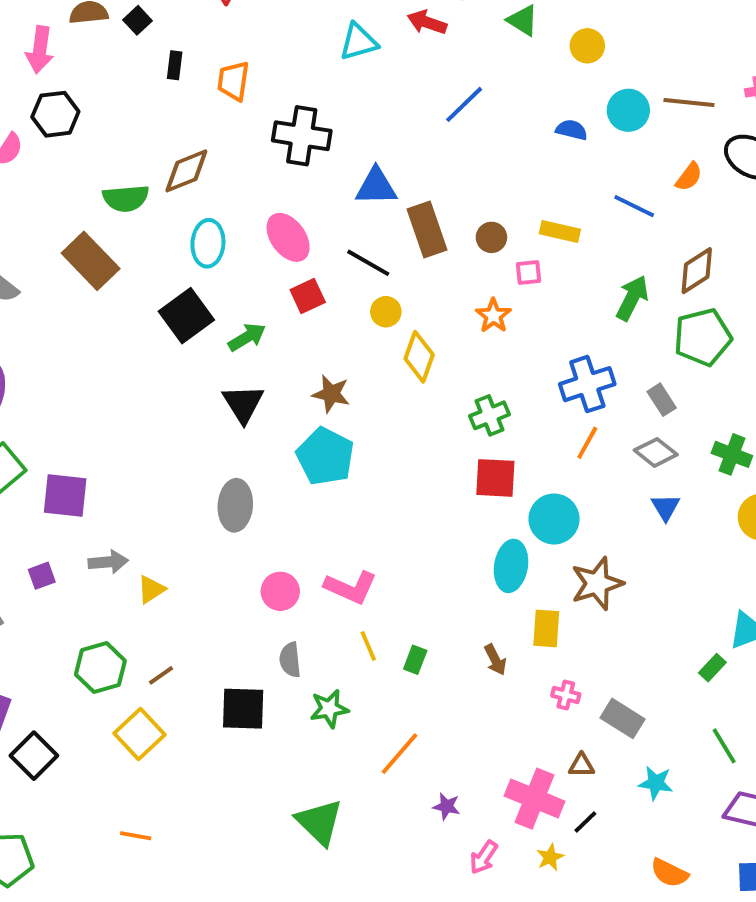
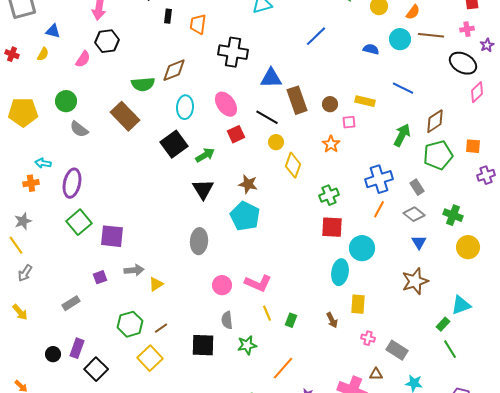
orange semicircle: (689, 177) -> (413, 12), moved
brown star: (597, 583) -> (415, 281), moved
green line: (724, 746) -> (450, 349), moved

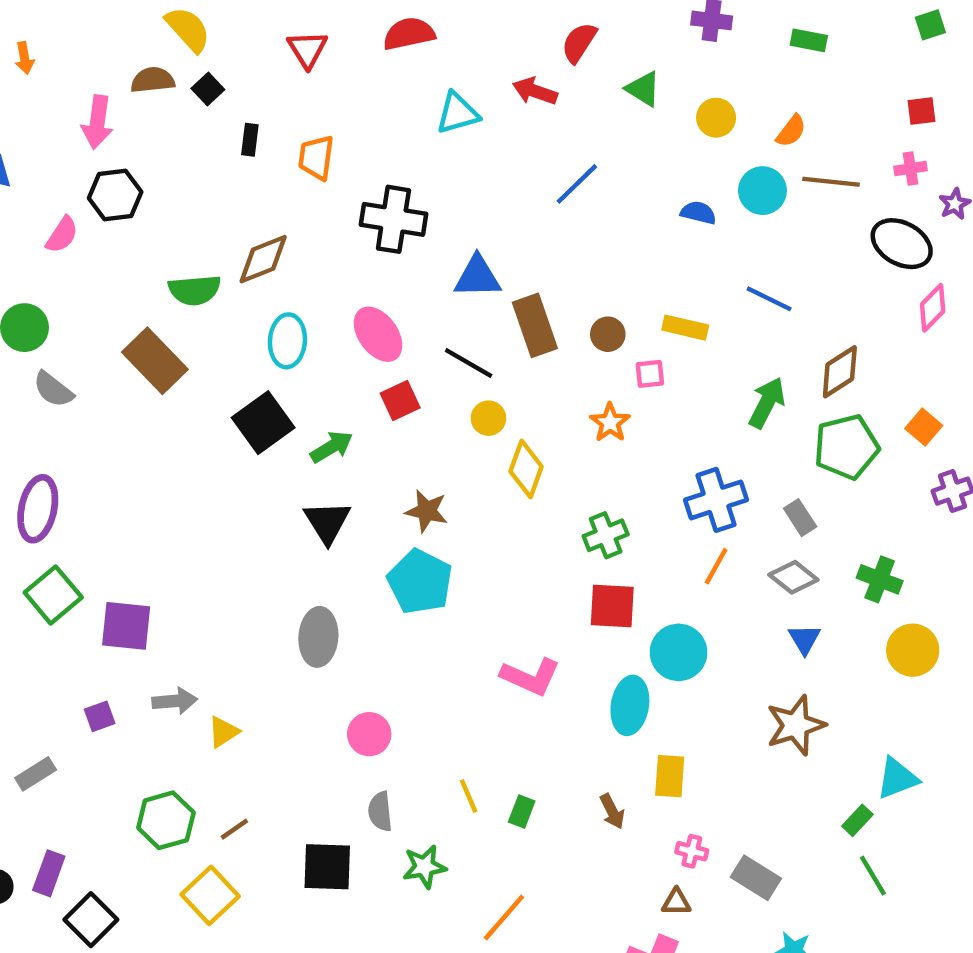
orange square: (473, 146) -> (924, 427), turned 35
pink L-shape: (258, 283) -> (530, 677), moved
brown triangle: (376, 374) -> (676, 902), moved

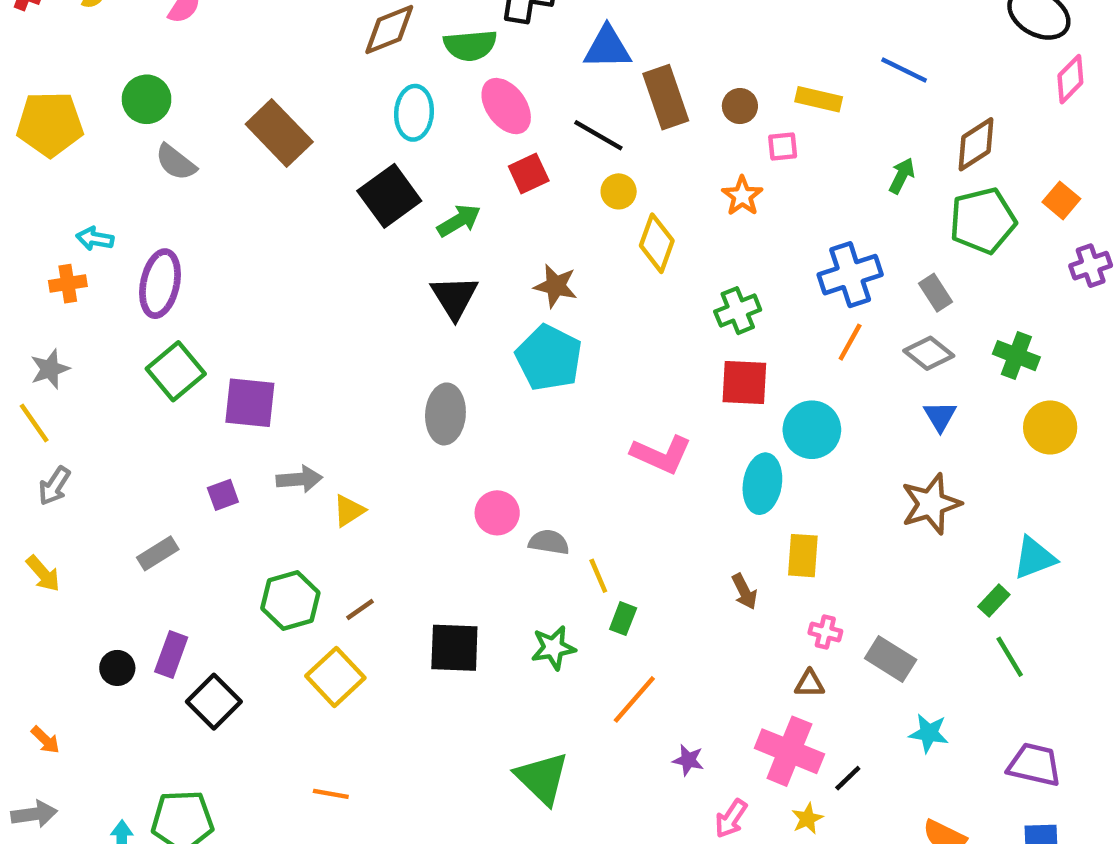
green semicircle: (195, 290) -> (470, 45), moved
green arrow: (767, 403) -> (902, 176), size x0.7
gray semicircle: (380, 811) -> (549, 542), moved, turned 105
green rectangle: (522, 811) -> (623, 619), moved

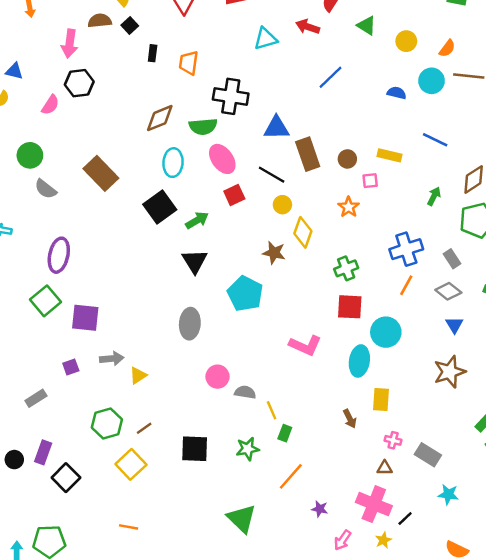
purple ellipse: (160, 284) -> (59, 255), moved
brown star: (556, 286) -> (274, 253), moved

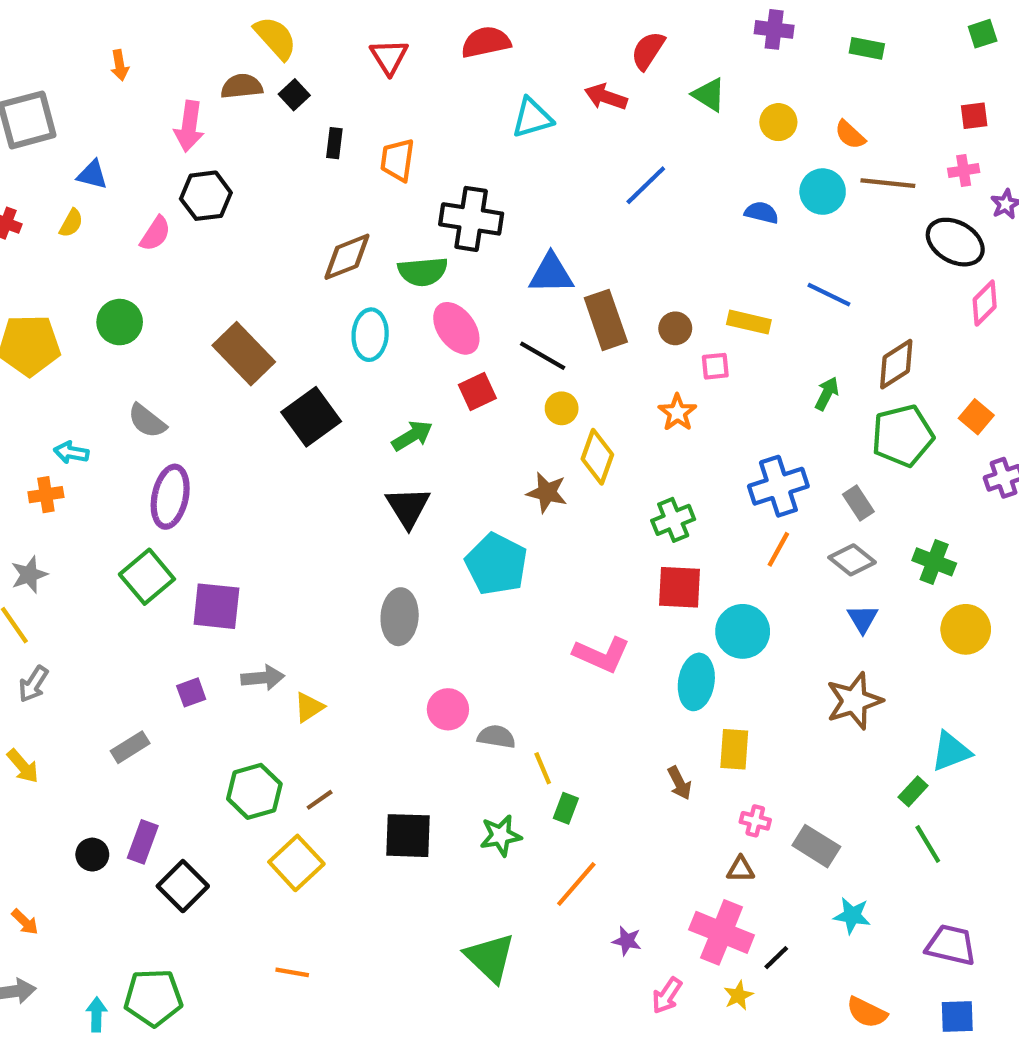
orange semicircle: (447, 48) -> (850, 135), turned 96
gray semicircle: (46, 189) -> (147, 421), moved
black square: (160, 207) -> (311, 417), moved

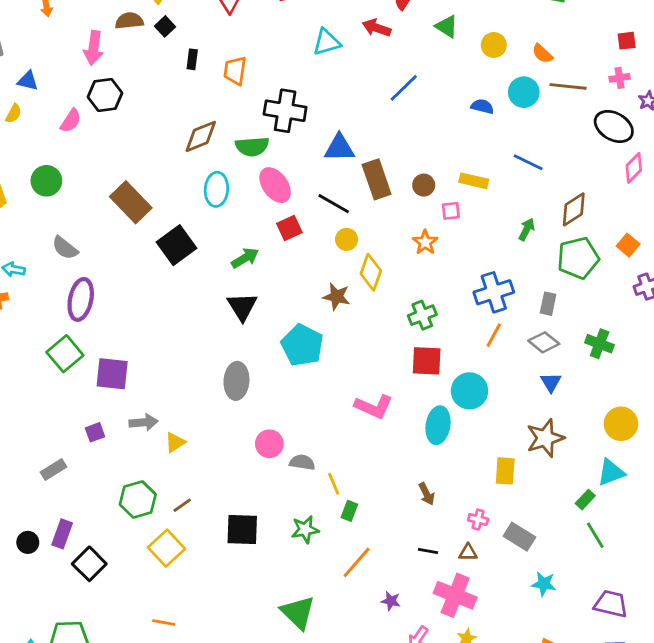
gray rectangle: (858, 503) -> (548, 304), turned 45
yellow circle: (966, 629) -> (621, 424), moved
yellow rectangle: (734, 749) -> (505, 471), moved
black line: (776, 958) -> (428, 551), moved, turned 54

